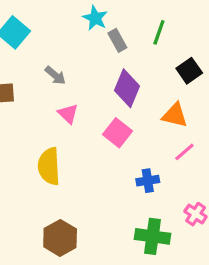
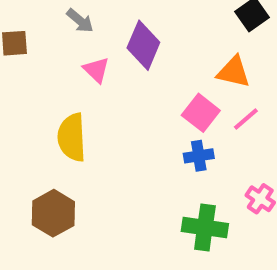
purple diamond: (127, 88) -> (143, 45), moved
pink square: (117, 133) -> (201, 113), moved
brown hexagon: (60, 238) -> (53, 213), moved

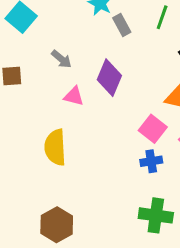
pink triangle: (96, 70) -> (74, 96), turned -30
brown hexagon: (53, 213) -> (57, 225), moved

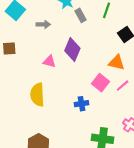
gray arrow: (61, 59) -> (43, 24), moved, turned -40
blue cross: (151, 161) -> (81, 104), moved

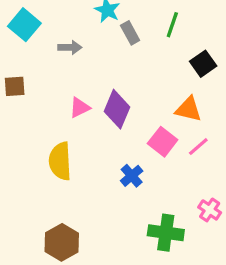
purple diamond: (72, 49) -> (117, 109), moved
pink triangle: (49, 62) -> (80, 108), turned -40
blue cross: (81, 104) -> (132, 176), turned -32

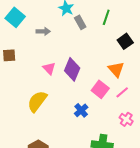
pink triangle: (80, 108) -> (49, 68), turned -48
orange triangle: (189, 109) -> (116, 69), turned 36
yellow semicircle: (60, 161) -> (37, 101), turned 40
pink cross: (210, 210) -> (126, 119), moved

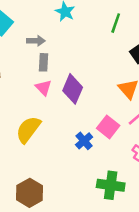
gray rectangle: (80, 22) -> (43, 62), moved, turned 32
pink square: (100, 89) -> (108, 127), moved

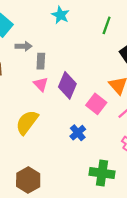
gray arrow: (36, 41) -> (24, 46), moved
pink square: (108, 127) -> (96, 104), moved

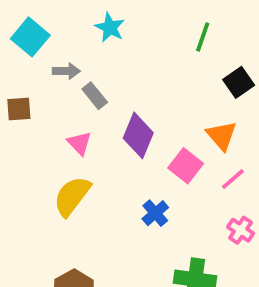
cyan star: (60, 15) -> (110, 28), moved
gray rectangle: (41, 61) -> (95, 96), turned -42
pink triangle: (41, 84) -> (80, 143), moved

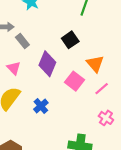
black square: (239, 82) -> (70, 40), moved
blue cross: (155, 213) -> (41, 106), moved

